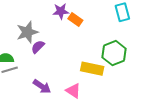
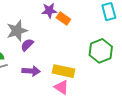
yellow rectangle: (92, 69) -> (63, 71), moved
purple arrow: (42, 86) -> (31, 71), moved, turned -30

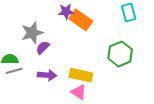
orange rectangle: (63, 19) -> (81, 20), size x1.5

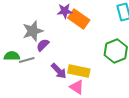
gray line: (14, 71) -> (27, 60), moved
purple arrow: (47, 75) -> (59, 71), moved, turned 42

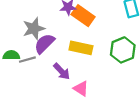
purple semicircle: (43, 45) -> (44, 44), size x1.5
yellow rectangle: (79, 71) -> (81, 48), moved

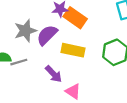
purple semicircle: (44, 44) -> (47, 35), moved

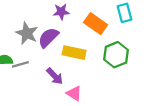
orange rectangle: (75, 18) -> (96, 24), moved
gray star: (25, 31) -> (27, 33), turned -30

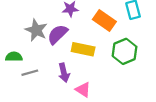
gray line: (20, 64) -> (30, 73), moved
purple arrow: (55, 76) -> (64, 73), turned 30

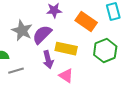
purple arrow: (64, 73) -> (48, 60), moved
pink triangle: (83, 90) -> (66, 76), moved

